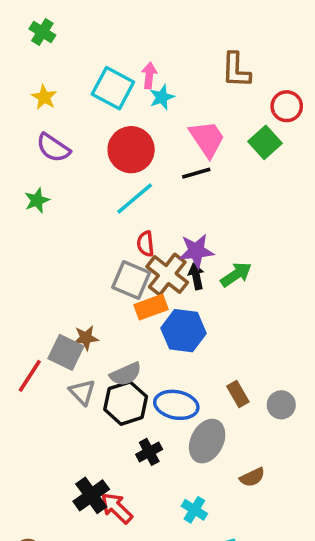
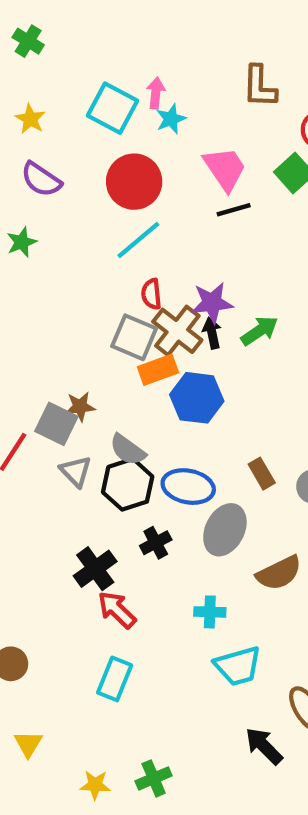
black line: (196, 173) -> (234, 210), moved
gray semicircle: (126, 374) -> (128, 450), turned 60
brown semicircle: (252, 477) -> (279, 573), size x1.5
black cross: (91, 495) -> (95, 569), moved
cyan cross: (194, 510) -> (210, 612), turned -30

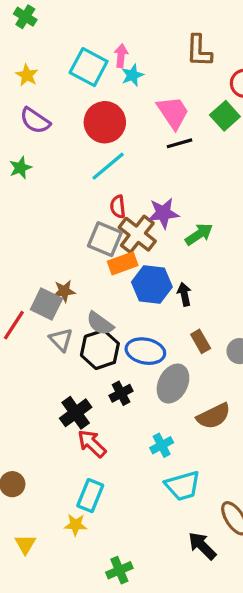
black arrow: (212, 333) -> (184, 294), moved
cyan cross: (210, 612) -> (162, 445), turned -30
yellow star: (95, 785) -> (76, 525), moved

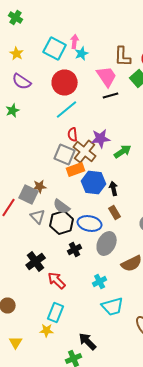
brown L-shape: (199, 51) -> (123, 56), moved
brown rectangle: (201, 341) -> (115, 212), moved
black cross: (76, 413) -> (36, 262), moved
black arrow: (202, 546) -> (88, 342), moved

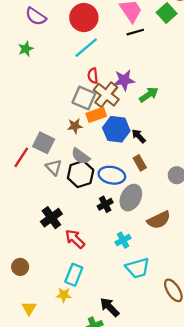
brown star: (40, 186) -> (75, 126), moved
black arrow: (114, 188) -> (139, 136), turned -32
black cross: (75, 250) -> (105, 204), moved

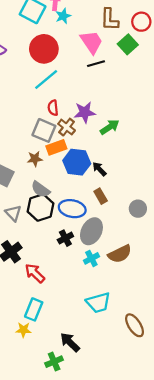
brown cross: (106, 95) -> (67, 127), size x0.7
gray triangle: (54, 167) -> (13, 213), moved
cyan cross: (123, 240) -> (91, 258), moved

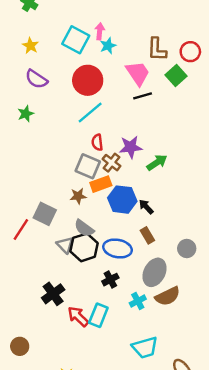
gray triangle: (13, 213) -> (65, 245), moved
gray ellipse: (91, 231) -> (155, 272), moved
cyan rectangle: (34, 309) -> (98, 315), moved

